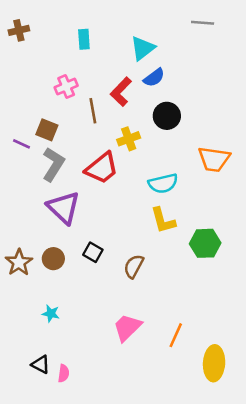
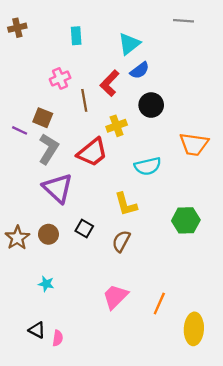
yellow L-shape: (163, 220) -> (126, 204), moved

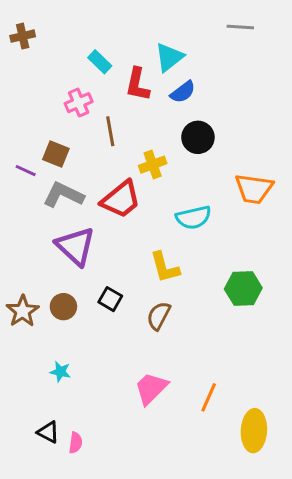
cyan rectangle: (76, 36) -> (100, 62), moved, turned -42
red L-shape: (110, 83) -> (138, 84), moved, turned -32
gray L-shape: (48, 149) -> (63, 195), turned -96

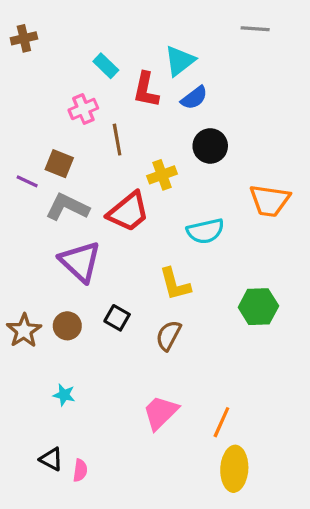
yellow ellipse: (254, 431) -> (234, 469), moved

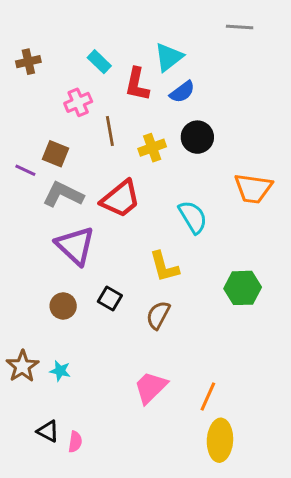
brown cross: (24, 38) -> (28, 62), moved
yellow cross: (162, 175) -> (152, 148), moved
cyan semicircle: (205, 231) -> (193, 217), turned -108
brown star: (24, 331) -> (22, 366), moved

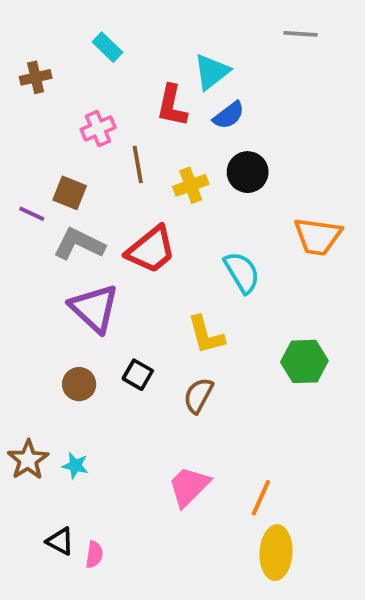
cyan rectangle: (99, 62) -> (107, 47), moved

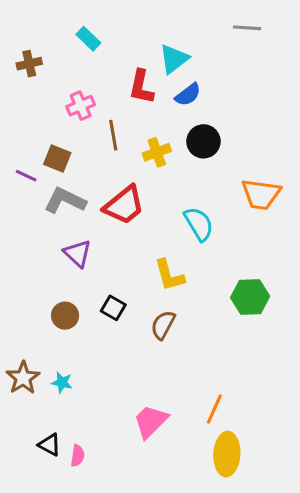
purple triangle: (94, 308) -> (77, 253), size x0.7
pink trapezoid: (189, 486) -> (151, 421), moved

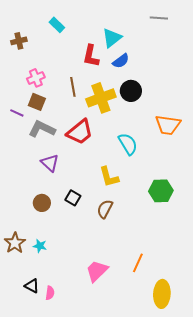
pink cross: (81, 106) -> (36, 78), moved
yellow cross: (157, 152) -> (101, 98), size x1.6
yellow ellipse: (227, 454) -> (162, 294), moved

